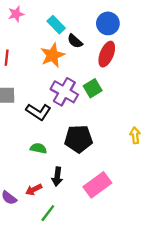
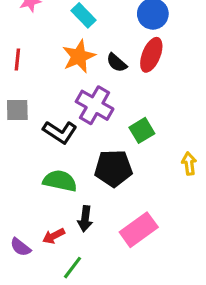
black semicircle: (75, 41) -> (117, 63), moved
green square: (93, 88) -> (142, 130), moved
green semicircle: (38, 148) -> (60, 181), size x1.5

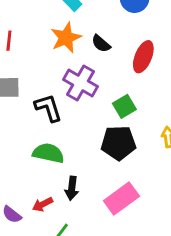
red ellipse: (151, 55) -> (143, 57), moved
black L-shape: (60, 132) -> (48, 108), turned -140
black pentagon: (113, 168) -> (118, 143), moved

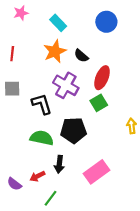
red ellipse: (143, 57) -> (102, 78), moved
black pentagon: (118, 143) -> (74, 130), moved

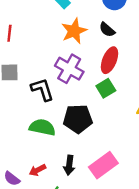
orange star: (55, 51) -> (74, 31), moved
black semicircle: (81, 56) -> (107, 30), moved
black arrow: (59, 164) -> (69, 165), moved

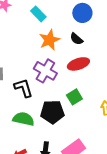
red ellipse: (110, 60) -> (78, 64), turned 50
green square: (106, 88) -> (74, 97), moved

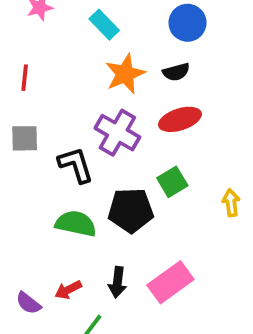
black semicircle: (76, 39) -> (176, 72), turned -56

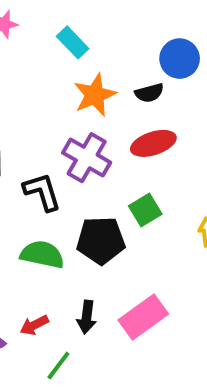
blue circle: (188, 23) -> (180, 59), moved

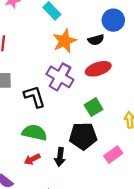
black pentagon: (101, 240) -> (83, 136), moved
black arrow: (87, 317) -> (60, 157), moved
pink rectangle: (143, 317) -> (113, 155), moved, size x0.7
red arrow: (34, 325) -> (32, 159), moved

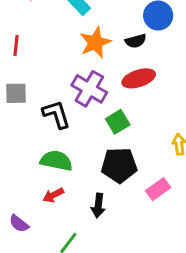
green square: (94, 107) -> (118, 122), moved
black arrow: (60, 157) -> (98, 206), moved

